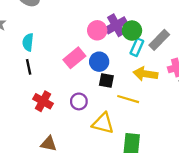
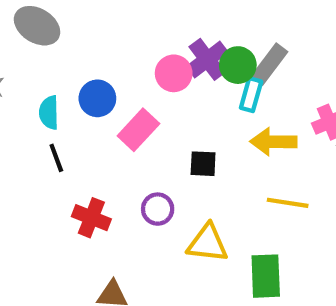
gray rectangle: (159, 40) -> (269, 64), moved
blue circle: (99, 62) -> (97, 98), moved
yellow line: (128, 99) -> (288, 203), moved

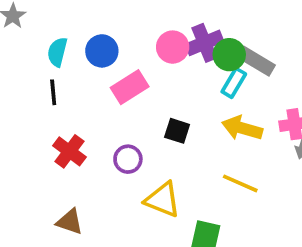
gray rectangle: (269, 64) -> (256, 61), turned 69

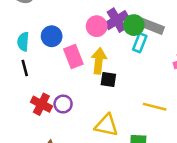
pink rectangle: (130, 87) -> (73, 56), turned -70
yellow arrow: (242, 128) -> (99, 61), moved, turned 90
purple circle: (128, 159) -> (63, 104), moved

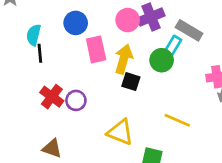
green circle: (134, 25) -> (162, 60), moved
cyan semicircle: (23, 42) -> (34, 35), moved

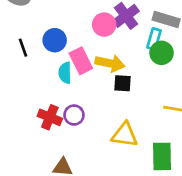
cyan semicircle: (34, 35) -> (65, 73), moved
black line: (40, 53) -> (23, 48), moved
yellow arrow: (124, 59) -> (110, 63), turned 100
green circle: (162, 60) -> (162, 53), moved

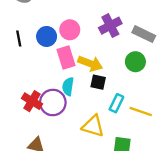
pink circle: (104, 25) -> (70, 30), moved
cyan rectangle: (154, 39) -> (116, 103), moved
cyan semicircle: (65, 73) -> (68, 86), moved
purple circle: (74, 115) -> (53, 102), size x1.5

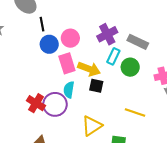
black line: (19, 38) -> (42, 24), moved
cyan rectangle: (116, 103) -> (113, 56), moved
yellow triangle: (93, 126) -> (92, 126), turned -50

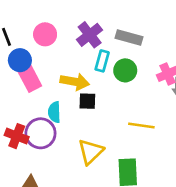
pink circle: (70, 38) -> (45, 34), moved
pink rectangle: (67, 63) -> (30, 79), moved

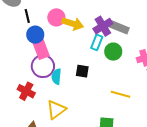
purple cross: (90, 35) -> (103, 26), moved
yellow arrow: (75, 82) -> (73, 24), moved
purple circle: (40, 133) -> (43, 66), moved
yellow triangle: (91, 152) -> (56, 110), moved

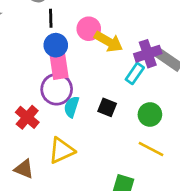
green circle: (113, 52) -> (150, 114), moved

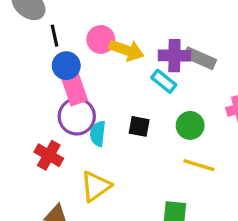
purple cross: (148, 54) -> (174, 56), turned 30
cyan rectangle: (135, 73) -> (164, 81), turned -75

